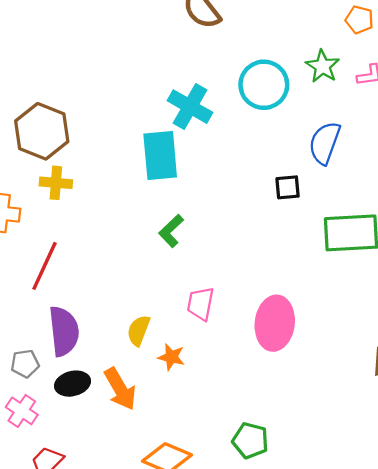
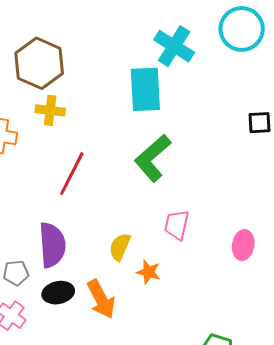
green L-shape: (171, 231) -> (153, 158), size x1.6
red line: (44, 266) -> (72, 174), moved
pink ellipse: (275, 323) -> (243, 245), size x0.6

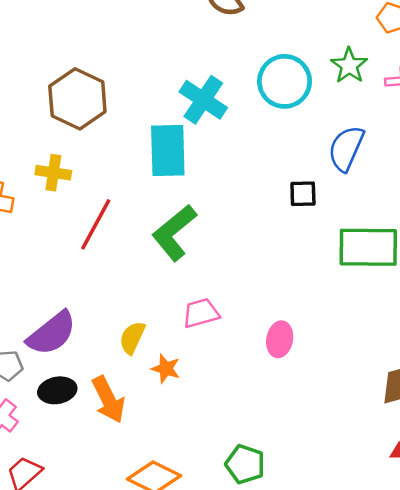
brown hexagon: (39, 63) -> (77, 99), moved
red line: (72, 174) -> (96, 224), moved
pink trapezoid: (177, 225) -> (201, 313), turned 60
purple semicircle: (52, 245) -> (52, 333), turned 54

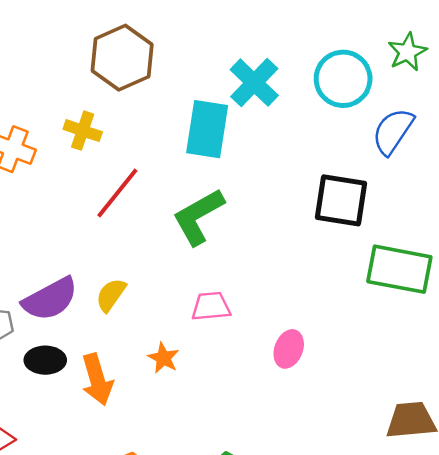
green star: (349, 66) -> (407, 52), moved
blue semicircle: (346, 148) -> (393, 131), moved
black square: (303, 194) -> (341, 200), size x1.8
yellow semicircle: (132, 338) -> (111, 295), moved

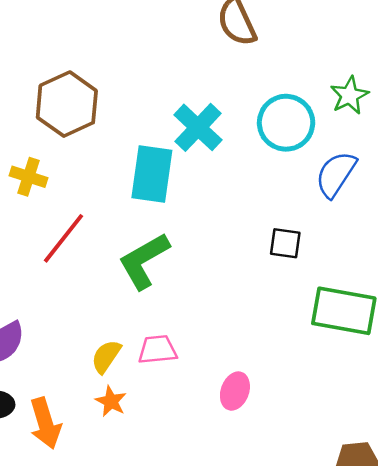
black square: (341, 200) -> (285, 243), size x0.6
yellow semicircle: (111, 295) -> (106, 356), moved

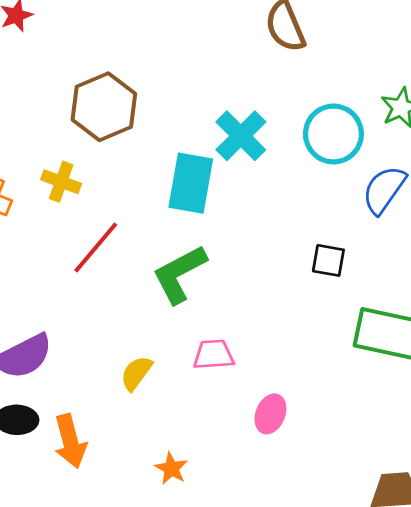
pink trapezoid: (157, 350) -> (214, 355), moved
orange star: (111, 401) -> (171, 468), moved

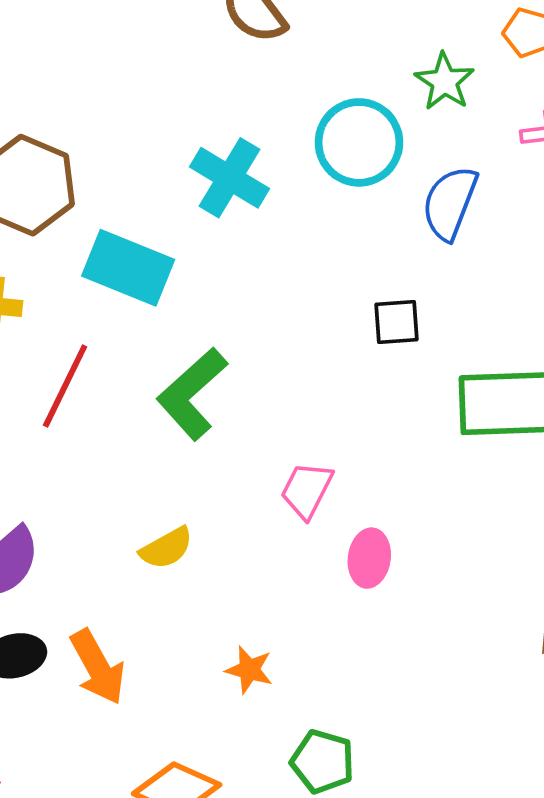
cyan rectangle: (191, 183) -> (128, 268), moved, turned -64
pink trapezoid: (214, 355) -> (307, 490), moved, turned -45
yellow semicircle: (136, 373) -> (166, 548), turned -141

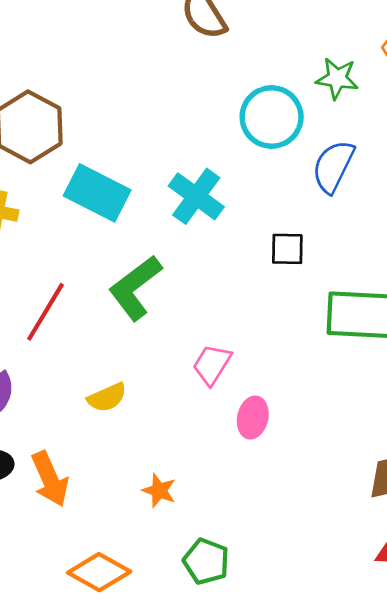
green star: (445, 82) -> (337, 78), turned -30
cyan cross: (230, 178) -> (196, 196), moved
red line: (65, 386) -> (45, 312), moved

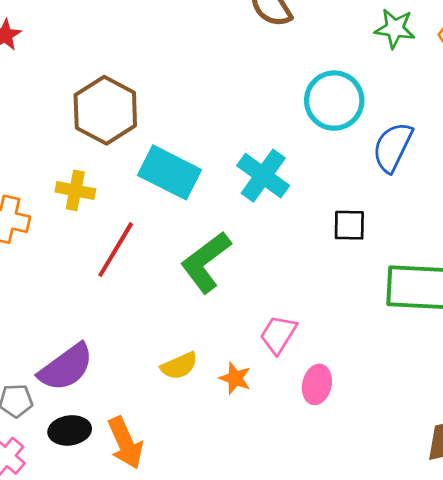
green star: (337, 78) -> (395, 29), moved
red line: (45, 312) -> (116, 250), moved
orange star: (159, 491) -> (235, 378), moved

